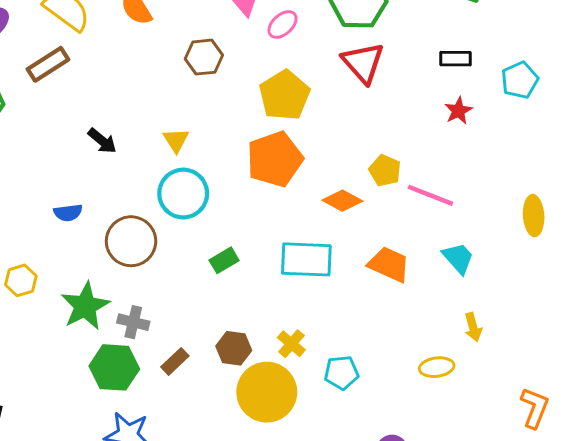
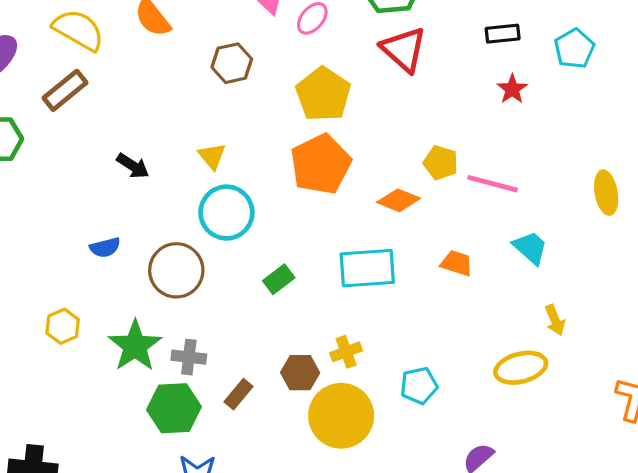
orange trapezoid: (389, 264) -> (457, 263), size x0.7
yellow cross: (291, 344) -> (346, 352), moved, turned 36
yellow ellipse: (437, 367) -> (521, 368), size x1.4

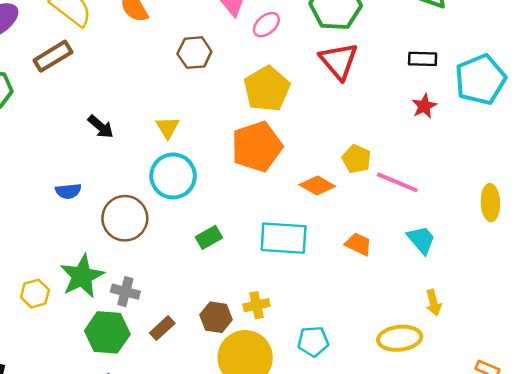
cyan pentagon: (574, 49) -> (480, 79), size x1.5
yellow hexagon: (63, 326) -> (35, 294), moved

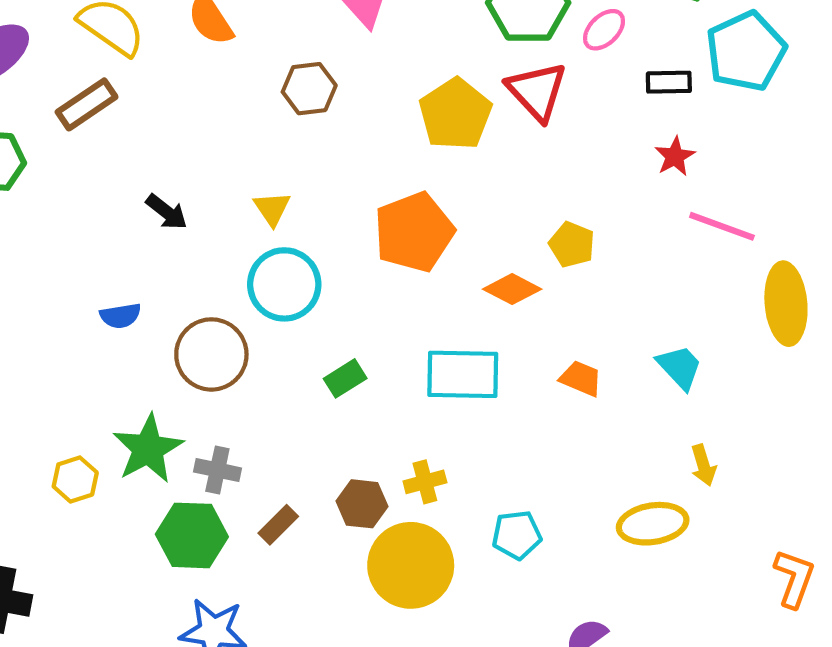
pink ellipse: (266, 25) -> (604, 30), moved
cyan pentagon: (480, 79) -> (746, 51), moved
yellow pentagon: (267, 89) -> (455, 114), moved
pink line: (397, 182) -> (722, 226), moved
yellow ellipse: (490, 203) -> (786, 304), size x1.4

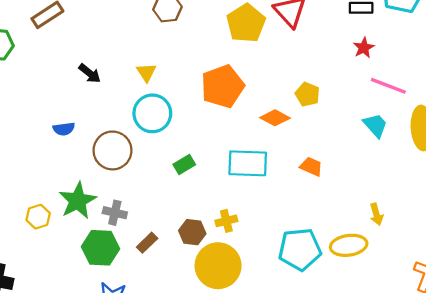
cyan trapezoid: (680, 367) -> (375, 125), moved
cyan pentagon: (517, 535) -> (300, 249), moved, size x1.6

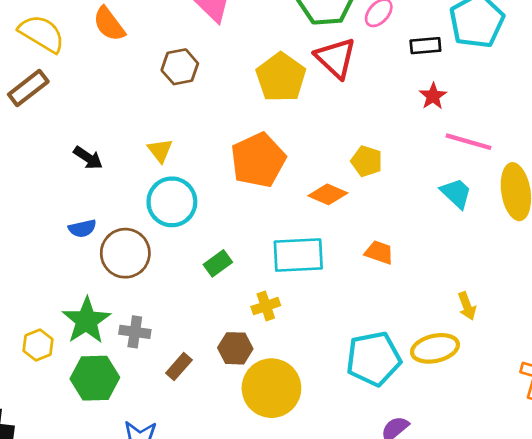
blue semicircle: (64, 129) -> (82, 228), moved
yellow cross: (226, 221) -> (266, 306), moved
green hexagon: (100, 248) -> (95, 378), moved

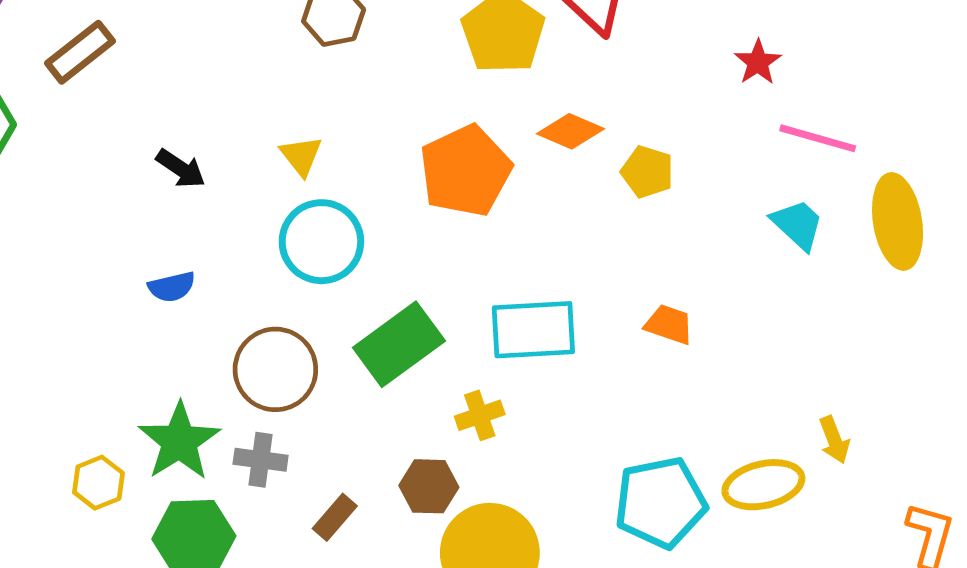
orange diamond: (328, 194) -> (571, 131), moved
brown circle: (125, 253) -> (275, 369), moved
green rectangle: (218, 263) -> (399, 344), size x1.8
yellow arrow: (467, 306) -> (834, 440), moved

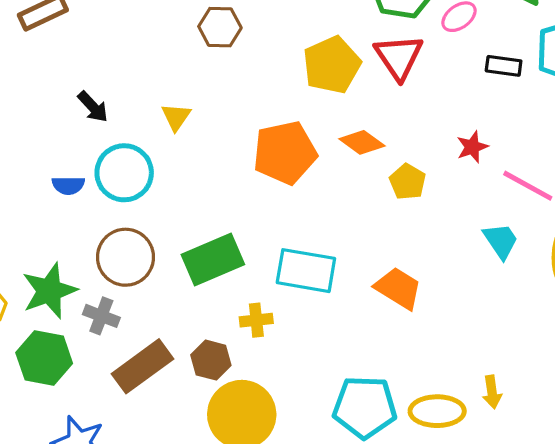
red star: (758, 62) -> (472, 147), moved
cyan circle: (321, 242) -> (124, 173), moved
orange trapezoid: (669, 324) -> (398, 288), size x1.4
brown rectangle: (335, 517) -> (142, 366), size x1.8

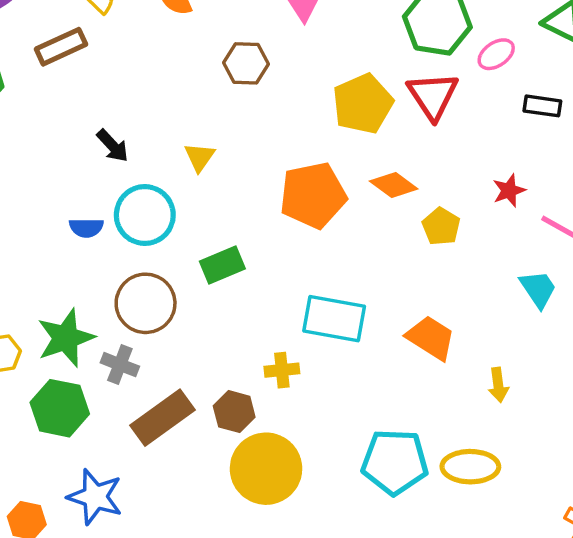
green rectangle: (213, 259) -> (222, 265), moved, size x0.7
yellow arrow: (492, 392) -> (498, 385), moved

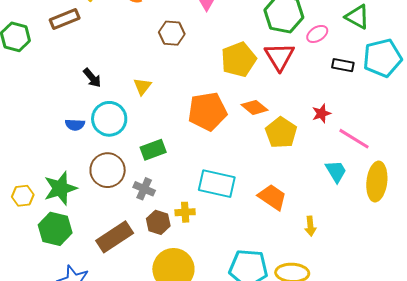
yellow pentagon: (441, 226) -> (281, 133), size x1.4
gray cross: (120, 365) -> (144, 189), moved
brown hexagon: (234, 412) -> (158, 222), moved

